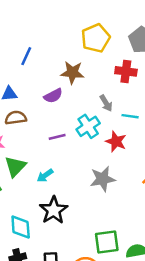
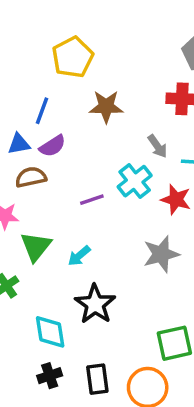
yellow pentagon: (96, 38) -> (73, 57), moved
blue line: (26, 56) -> (42, 111), moved
purple semicircle: (53, 96) -> (52, 146), moved

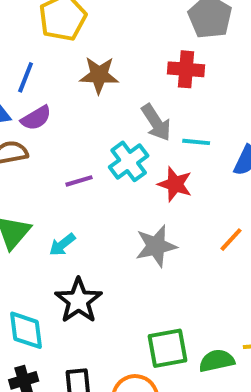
gray arrow: (157, 146) -> (156, 123), size x1.4

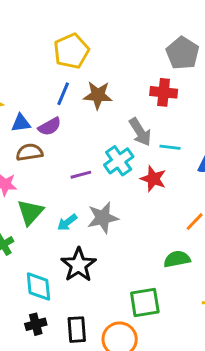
blue line: (26, 77) -> (63, 94), moved
gray star: (156, 246) -> (103, 218), moved
green semicircle: (217, 361) -> (177, 259), moved

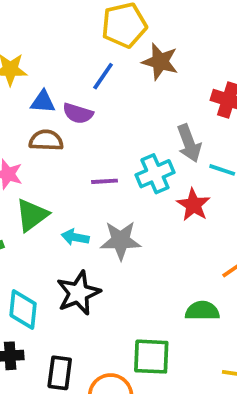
brown star: (98, 95) -> (160, 62), moved
purple semicircle: (50, 126) -> (78, 113), turned 35
cyan arrow: (67, 222) -> (75, 237), turned 36

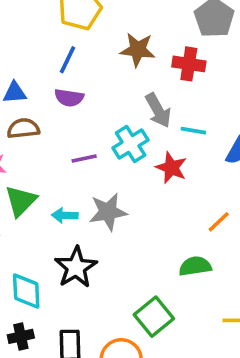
brown star: (160, 62) -> (138, 50), moved
purple semicircle: (78, 113) -> (69, 98), moved
green square: (151, 357) -> (154, 317), turned -33

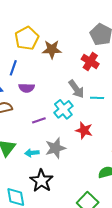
brown star: (138, 50) -> (52, 49), moved
blue line: (68, 60) -> (13, 68), moved
red cross: (189, 64) -> (90, 62), turned 30
red star: (171, 168) -> (84, 130), moved

